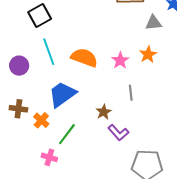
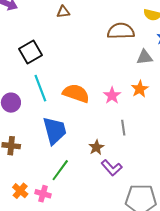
blue trapezoid: (62, 94) -> (55, 131), turned 112
orange cross: (41, 120) -> (20, 191), moved

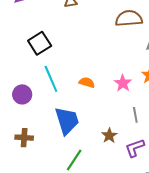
orange semicircle: (76, 93) -> (87, 82), size x0.6
purple L-shape: (112, 168) -> (135, 148), moved, turned 115

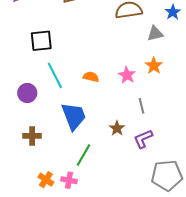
black square: (40, 43) -> (41, 41), turned 30

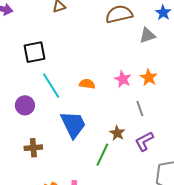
orange star: (154, 66) -> (149, 77), moved
green line: (83, 155) -> (102, 155), moved

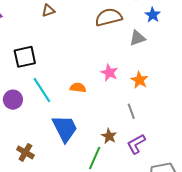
pink star: (123, 79) -> (109, 73), moved
purple circle: (25, 105) -> (13, 100), moved
brown cross: (33, 148) -> (25, 152), turned 36

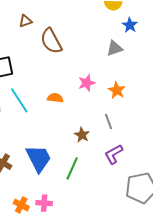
brown semicircle: (109, 17) -> (51, 41), moved, turned -104
pink star: (109, 73) -> (87, 83), turned 30
blue trapezoid: (65, 128) -> (39, 158), moved
brown star: (109, 136) -> (82, 135), moved

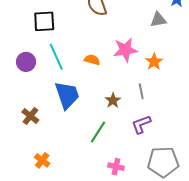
pink star: (87, 83) -> (125, 50), size x1.4
blue trapezoid: (39, 158) -> (67, 95), moved
pink cross: (44, 203) -> (116, 167), moved

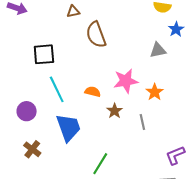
purple circle: (26, 62) -> (27, 111), moved
brown star: (113, 100) -> (115, 111), moved
purple L-shape: (141, 124) -> (175, 155), moved

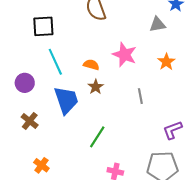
pink star: (126, 81) -> (125, 55), turned 30
orange star: (155, 92) -> (166, 62), moved
brown star: (115, 111) -> (96, 87), moved

